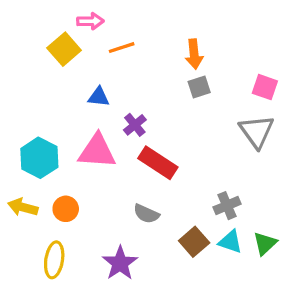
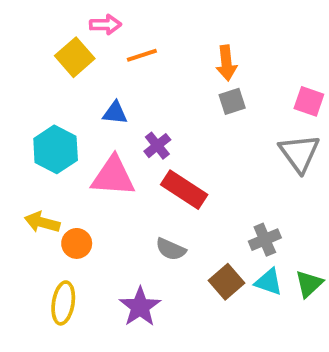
cyan hexagon: (39, 158) -> (56, 149), moved
yellow arrow: (23, 207) -> (42, 222), moved

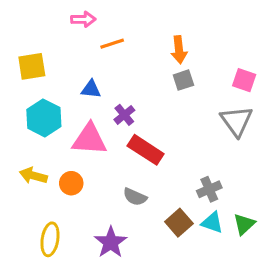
yellow square: (75, 57) -> (32, 66), moved, turned 32
orange circle: (77, 243) -> (71, 183), moved

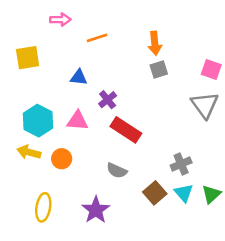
pink arrow: (83, 19) -> (60, 20), moved
cyan hexagon: (44, 118) -> (38, 121), moved
pink triangle: (89, 139) -> (77, 121), size x0.7
cyan triangle: (212, 223) -> (184, 193), turned 30

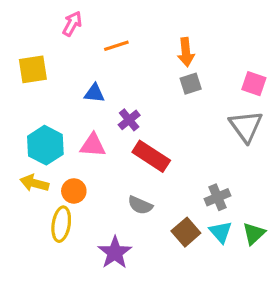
pink arrow: (60, 20) -> (72, 24), turned -60
yellow ellipse: (43, 207) -> (61, 224), moved

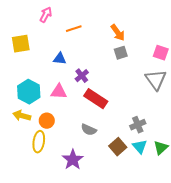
orange arrow: (186, 52) -> (118, 33), turned -30

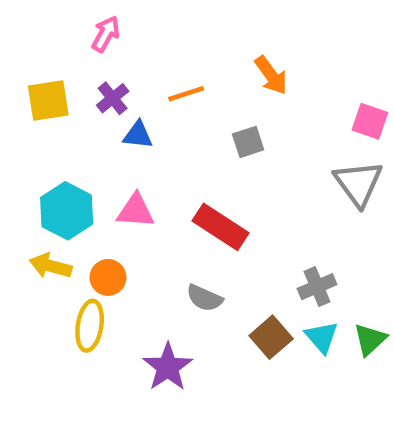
orange line: (74, 29) -> (186, 94), moved
gray square: (121, 53) -> (248, 142), moved
purple cross: (82, 76) -> (113, 98), moved

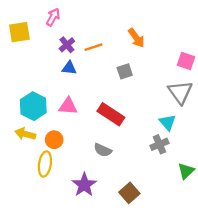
purple cross: (113, 98) -> (67, 45), moved
yellow square: (48, 101) -> (19, 32), moved
brown square: (271, 337) -> (129, 193), moved
cyan triangle: (322, 337) -> (168, 122), moved

